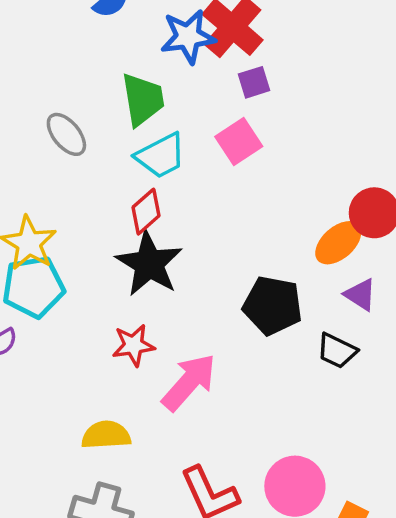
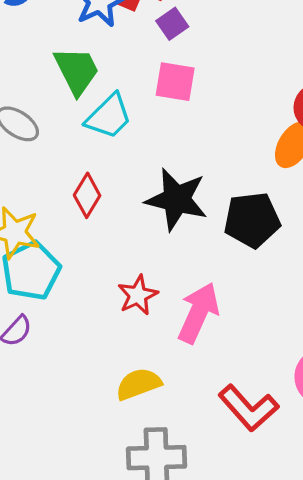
pink square: (239, 142) -> (175, 82), turned -30
red diamond: (146, 212) -> (87, 195), moved
black star: (149, 264) -> (177, 199), moved

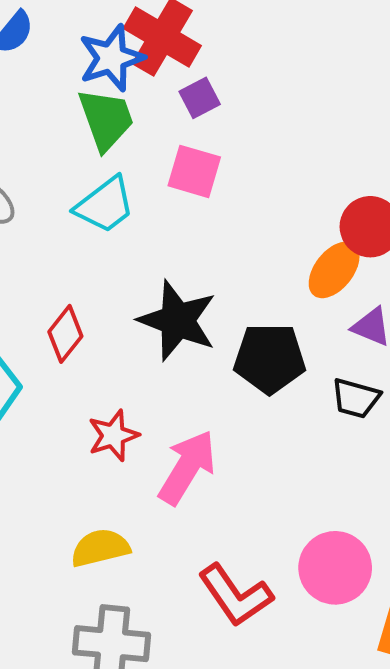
green trapezoid: (77, 71) -> (106, 119), moved
red diamond: (87, 195) -> (65, 334), moved

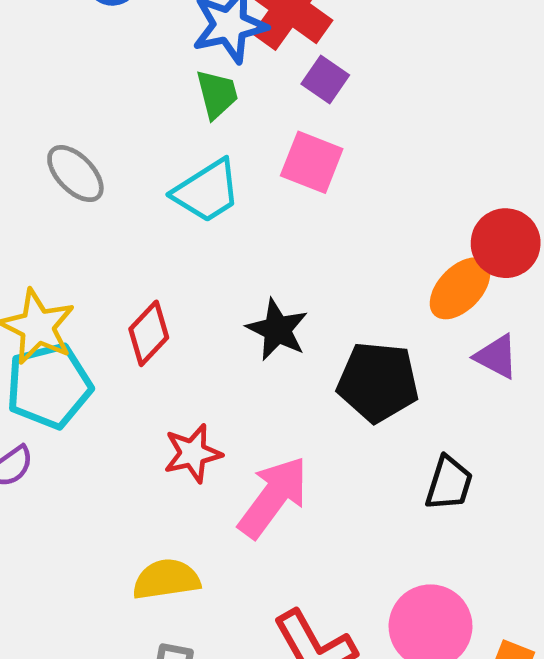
purple square: (200, 98) -> (325, 79), turned -33
green trapezoid: (106, 119) -> (217, 94), size x0.7
black star: (177, 321) -> (277, 330), size x0.7
black trapezoid: (356, 398) -> (449, 483), moved, turned -93

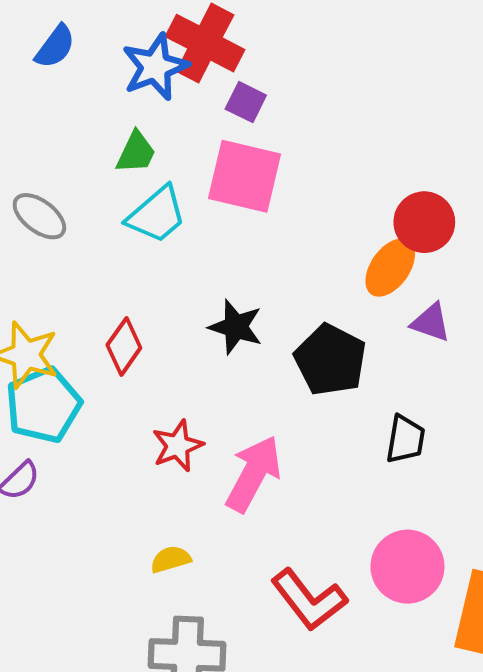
green trapezoid: (217, 94) -> (136, 152), moved, turned 48
pink square: (312, 162) -> (244, 176), size x1.4
black pentagon: (378, 382) -> (330, 360), turned 30
yellow semicircle: (166, 579) -> (171, 559), size x0.7

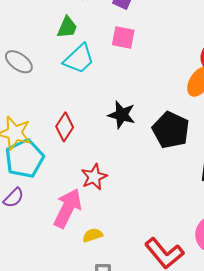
pink square: (244, 176) -> (123, 37), size x0.6
pink arrow: (253, 474) -> (68, 208), moved

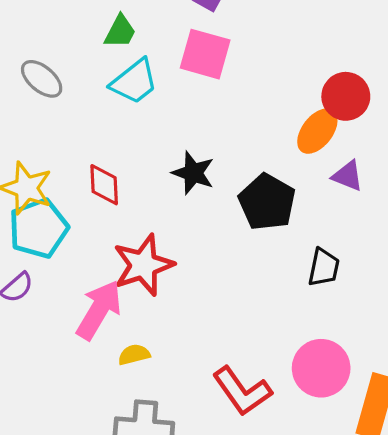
pink square: (123, 37) -> (205, 54), size x1.4
red diamond: (65, 127) -> (104, 185), turned -40
red star: (94, 177) -> (143, 265), size x1.5

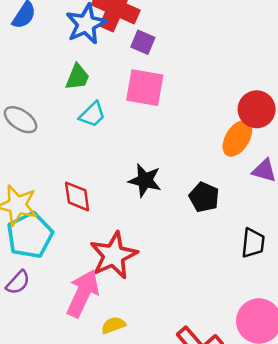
cyan trapezoid: (134, 82) -> (92, 115), size x0.7
black pentagon: (267, 202) -> (204, 197), size x0.7

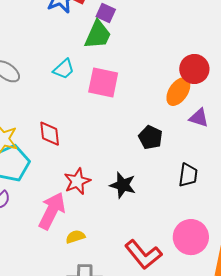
green trapezoid: (77, 77) -> (98, 35), moved, size x1.4
pink square: (145, 88) -> (103, 82), moved
black star: (145, 180) -> (123, 185), moved
red star: (114, 255) -> (77, 181), size x0.7

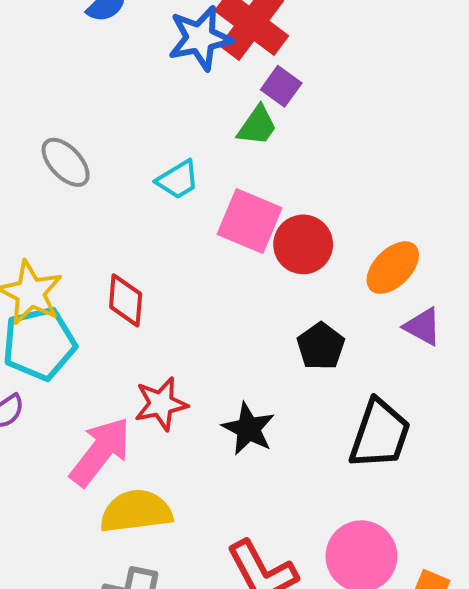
green trapezoid: (98, 35) -> (257, 126), size x0.7
red circle: (194, 69) -> (303, 244), moved
black trapezoid: (188, 175) -> (380, 434), size x1.5
yellow semicircle: (75, 237) -> (136, 511), size x1.8

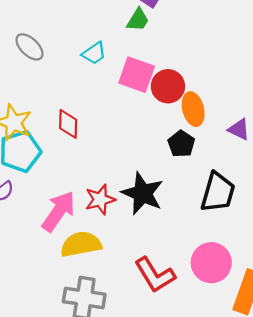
orange ellipse: (393, 268) -> (193, 109), moved, turned -56
red star: (161, 404) -> (100, 199), moved
black star: (248, 429) -> (143, 193), size x1.4

